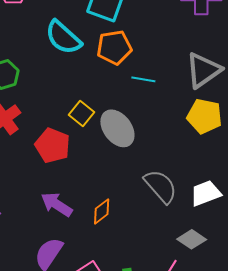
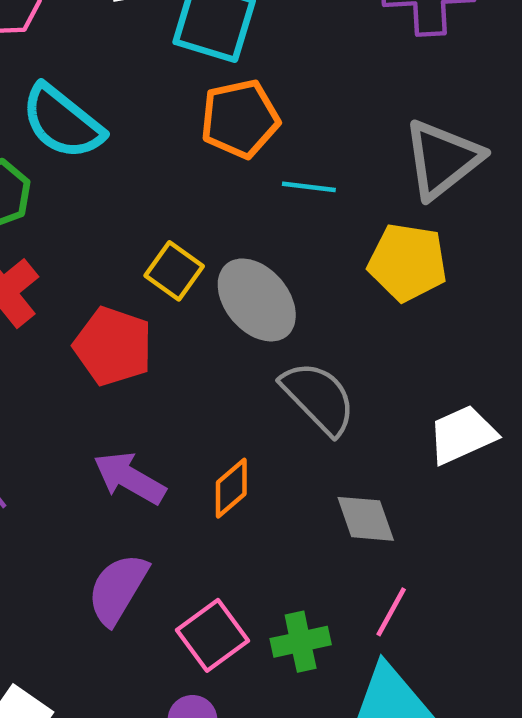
cyan semicircle: (63, 37) -> (62, 122), moved
yellow pentagon: (204, 116) -> (408, 262), moved
gray semicircle: (161, 186) -> (318, 398), moved
gray diamond: (192, 239) -> (366, 519), moved, turned 40

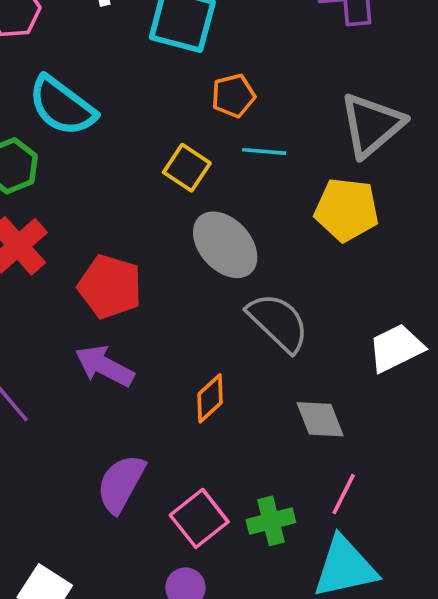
orange pentagon: (240, 119) -> (233, 96), moved, size x0.7
yellow square: (174, 271) -> (187, 168), moved
purple arrow: (129, 478) -> (104, 366), moved

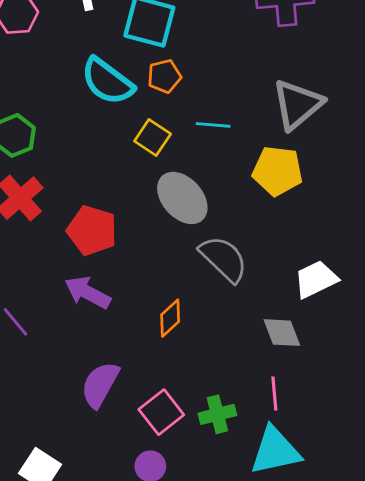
orange pentagon: (233, 96) -> (164, 76), moved
cyan semicircle: (62, 106) -> (107, 81), moved
gray diamond: (320, 419) -> (282, 333), moved
pink line: (344, 494) -> (274, 393), turned -32

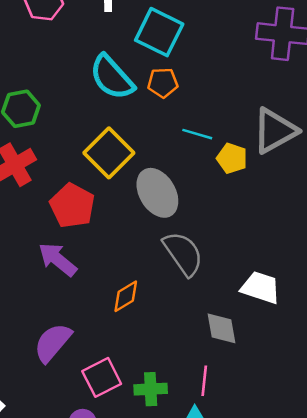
yellow square: (153, 138) -> (109, 153), moved, size x1.5
yellow pentagon: (277, 171) -> (232, 158), moved, size x0.7
white trapezoid: (316, 279) -> (261, 288), turned 33

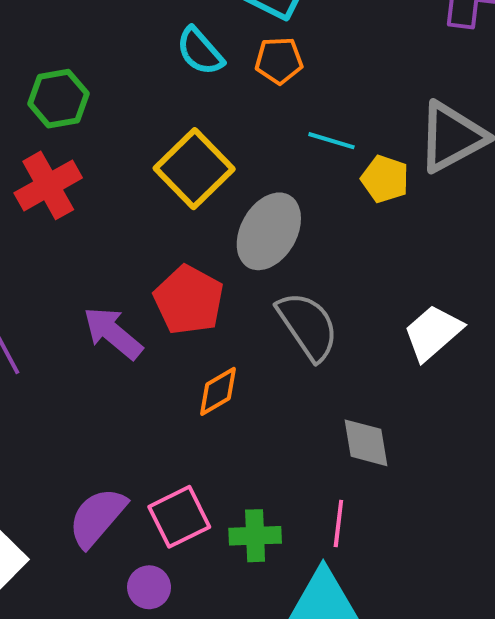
cyan semicircle: (112, 77) -> (200, 51), size x0.7
gray ellipse: (157, 193) -> (269, 231), turned 60
red pentagon: (72, 206) -> (189, 300), moved
white trapezoid: (261, 288) -> (433, 333), moved, turned -60
purple semicircle: (53, 343) -> (97, 517), moved

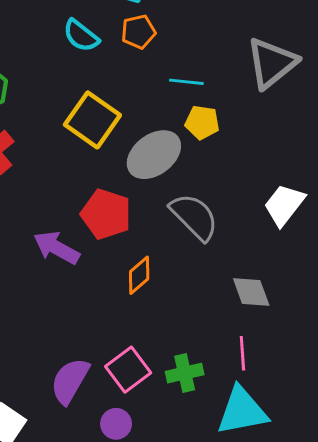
yellow pentagon: (385, 179) -> (202, 122), moved
gray ellipse: (269, 231) -> (154, 155), turned 34

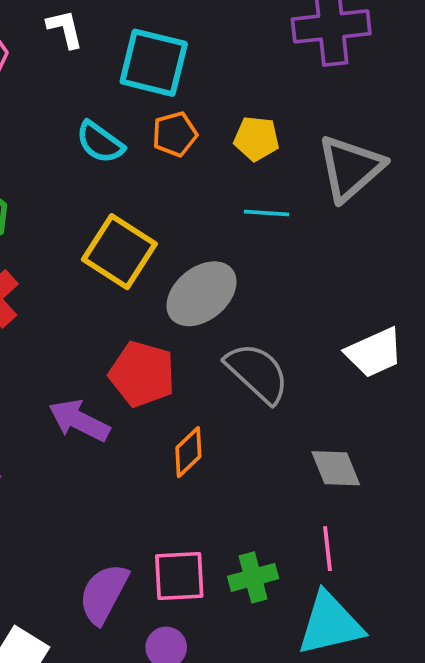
cyan line: (186, 82) -> (266, 213), moved
yellow pentagon: (202, 122) -> (256, 138), moved
white trapezoid: (284, 205) -> (374, 353), turned -150
pink square: (128, 370) -> (179, 576), turned 36

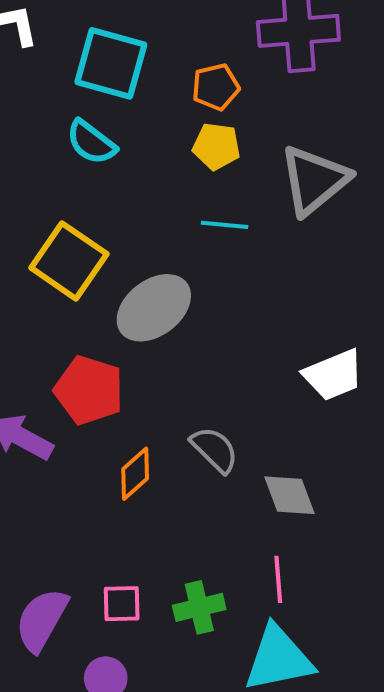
orange pentagon: (175, 134) -> (216, 87), moved
cyan semicircle: (100, 142) -> (91, 142), moved
gray semicircle: (257, 373) -> (215, 450), moved, size x0.7
pink square: (179, 576) -> (122, 604), size x0.7

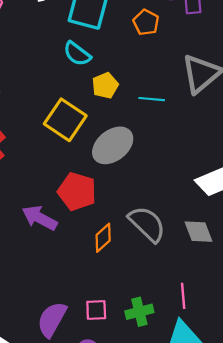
orange pentagon: (216, 87) -> (146, 22), turned -30
yellow pentagon: (216, 146) -> (105, 85), moved, turned -30
gray semicircle: (215, 450) -> (147, 224), size x1.4
gray diamond: (289, 495) -> (198, 232), moved

